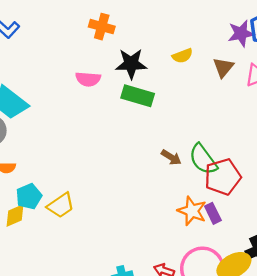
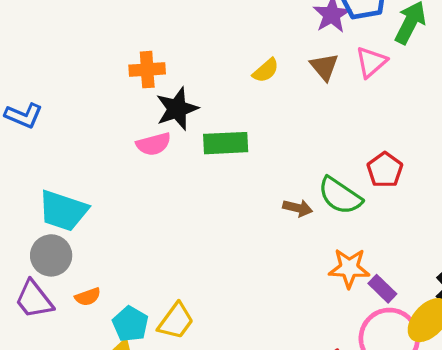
black star: (131, 64) -> (177, 109), moved
red pentagon: (223, 177) -> (385, 170), moved, size x0.7
purple rectangle: (213, 213) -> (382, 289), moved

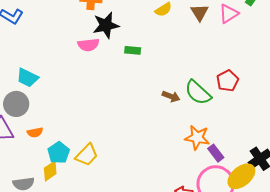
green rectangle: (226, 143) -> (133, 50), size x0.6
cyan trapezoid: (63, 211) -> (27, 78), size x0.7

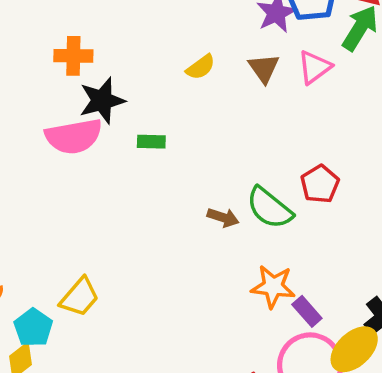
pink semicircle: (88, 45) -> (74, 136), size x1.5
yellow trapezoid: (87, 155) -> (80, 297), moved

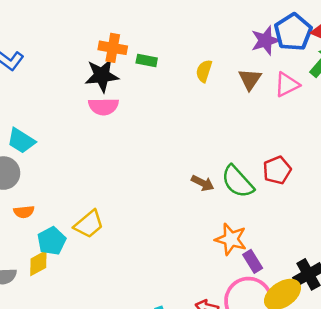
yellow semicircle: (201, 67) -> (204, 71), turned 135
black star: (102, 101) -> (102, 75), moved
pink semicircle: (74, 136) -> (104, 107), size x0.7
green rectangle: (151, 142) -> (147, 61), moved

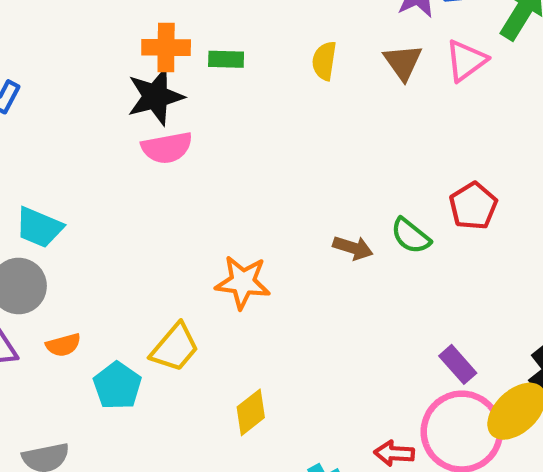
green semicircle: (238, 182) -> (411, 236), size x0.7
orange star: (231, 239) -> (243, 282), moved
yellow diamond: (38, 263) -> (251, 412), moved

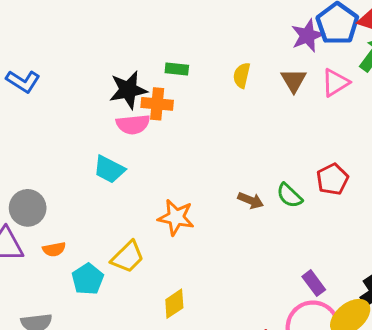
orange cross: (166, 47) -> (157, 104), moved
cyan trapezoid: (39, 227) -> (109, 169), moved

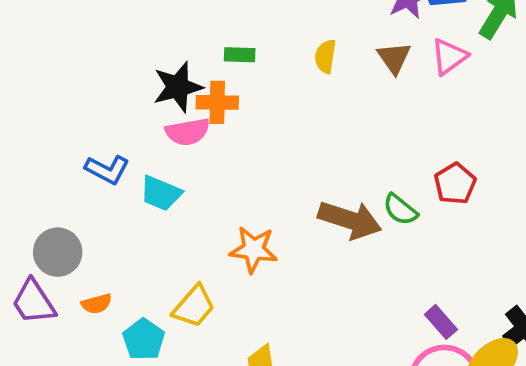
blue L-shape: (23, 81) -> (107, 170), moved
brown arrow: (251, 200) -> (350, 220), size x1.8

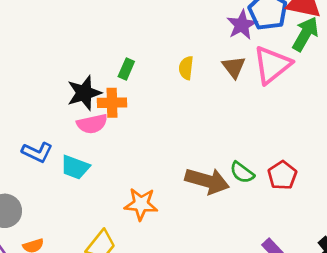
green rectangle: (240, 55) -> (126, 69), turned -66
pink triangle: (449, 57) -> (272, 65), size x1.5
red pentagon: (455, 184) -> (282, 175), moved

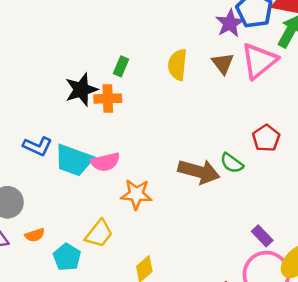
yellow semicircle: (186, 68) -> (178, 65), size x1.4
pink semicircle: (92, 124) -> (105, 162), moved
cyan trapezoid: (75, 167) -> (73, 160), size x1.4
red pentagon: (282, 175) -> (266, 138), moved

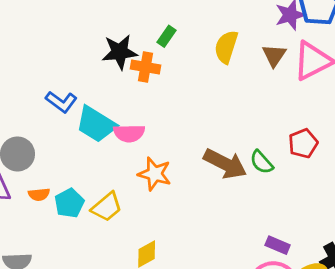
purple rectangle: (262, 236) -> (278, 245), turned -35
cyan pentagon: (67, 257) -> (69, 203), moved

